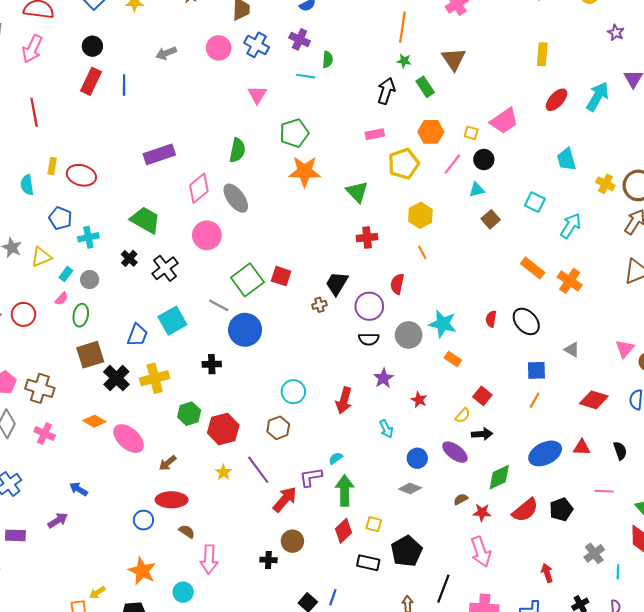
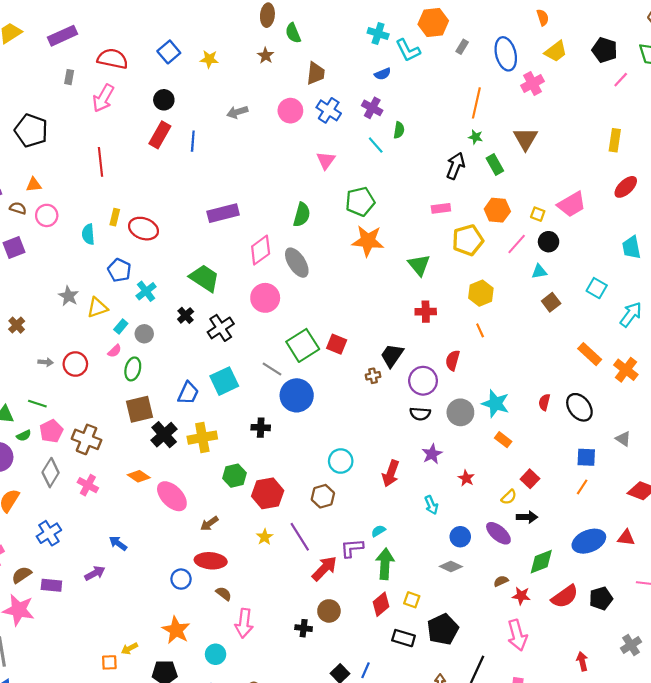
cyan line: (306, 76) -> (376, 145), turned 36
cyan cross: (88, 237) -> (146, 291), turned -30

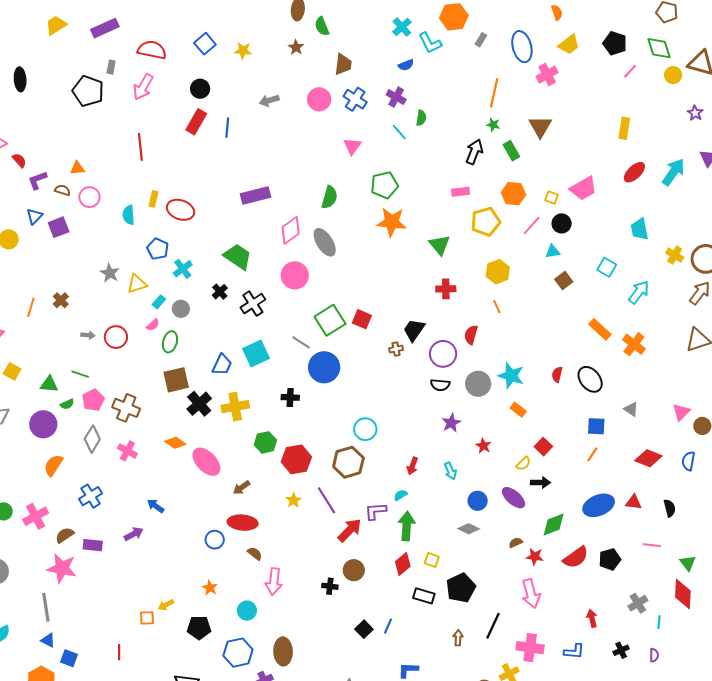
cyan cross: (378, 33) -> (402, 27), turned 30
black pentagon: (31, 131) -> (88, 91), moved
red arrow: (391, 473) -> (412, 466), moved, size x0.7
brown hexagon: (323, 496) -> (348, 462), size x1.4
orange star: (176, 630) -> (210, 588), size x0.6

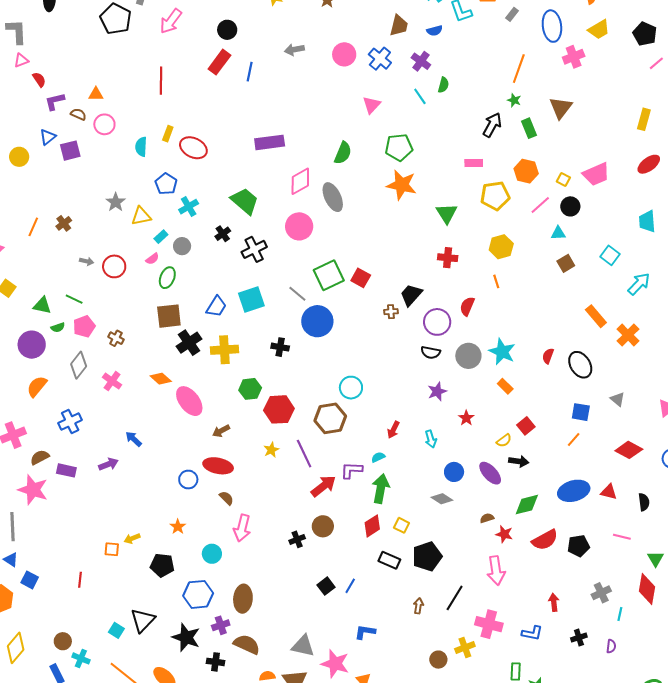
brown trapezoid: (343, 64) -> (399, 25), moved
brown cross: (126, 408) -> (116, 338), size x0.6
black cross: (330, 586) -> (297, 539), turned -35

